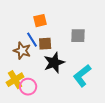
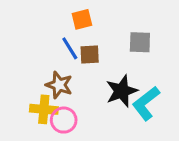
brown star: (22, 51) -> (59, 85), moved
black star: (54, 63) -> (122, 91), moved
yellow cross: (15, 80) -> (44, 109), turned 36

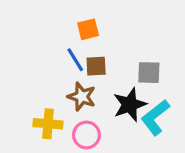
gray square: (140, 42) -> (149, 73), moved
brown star: (59, 85) -> (82, 97), moved
pink circle: (64, 120) -> (86, 135), moved

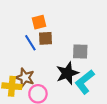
brown square: (96, 66) -> (46, 38), moved
brown star: (82, 97) -> (25, 78), moved

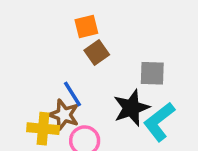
brown square: (46, 38) -> (97, 52), turned -32
blue line: (30, 43) -> (73, 94), moved

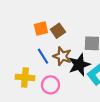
orange square: (86, 26) -> (41, 29), moved
brown star: (64, 115) -> (62, 56), moved

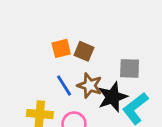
brown square: (58, 31) -> (84, 51), turned -32

